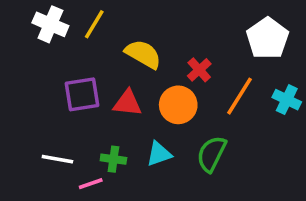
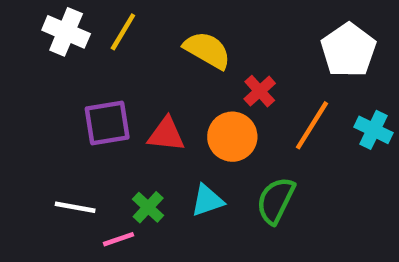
yellow semicircle: (143, 54) -> (207, 50), moved
green cross: (113, 159) -> (148, 207), turned 35

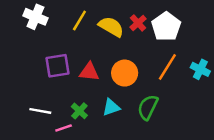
yellow line: (123, 32) -> (79, 21), moved
white pentagon: (348, 50) -> (166, 27), moved
red cross: (260, 91) -> (138, 23), moved

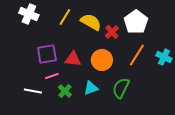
red cross: (138, 23) -> (112, 32), moved
pink line: (64, 128) -> (52, 76), moved

